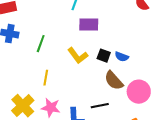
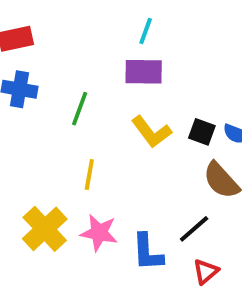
purple rectangle: (89, 25) -> (144, 72), moved
black line: (100, 106) -> (194, 229), turned -30

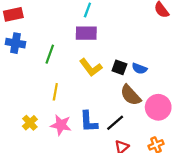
yellow cross: (45, 229) -> (30, 123), size x0.6
blue L-shape: (148, 252) -> (89, 122), moved

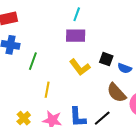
green line: (50, 54) -> (33, 61), moved
black square: (119, 67) -> (106, 59), moved

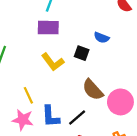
blue semicircle: (125, 68) -> (102, 38), moved
yellow line: (47, 90) -> (28, 95), moved, turned -35

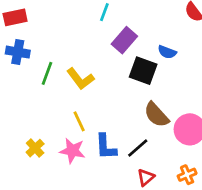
purple rectangle: (48, 28) -> (124, 40), moved, turned -50
black square: (82, 53) -> (143, 71), size x1.5
yellow L-shape: (53, 62) -> (80, 79), moved

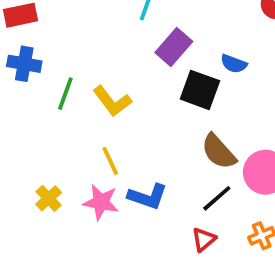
blue L-shape: (106, 147) -> (148, 196), turned -68
black line: (138, 148) -> (217, 198), moved

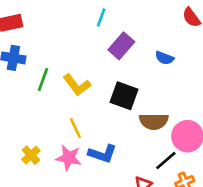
black square: (200, 90) -> (124, 96), moved
brown semicircle: (219, 152) -> (154, 121), turned -48
black line: (217, 198) -> (166, 160), moved

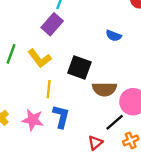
purple rectangle: (121, 46) -> (52, 24), moved
yellow line: (75, 128) -> (49, 89), moved, turned 30
blue L-shape: (102, 154) -> (61, 117), turned -95

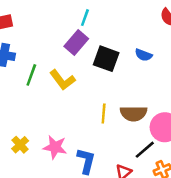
black square: (79, 68) -> (106, 59), moved
yellow line: (49, 89) -> (104, 114), moved
blue L-shape: (61, 117) -> (86, 161), moved

